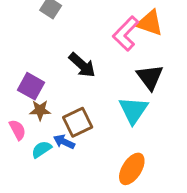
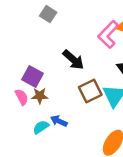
brown square: (78, 122) -> (90, 91), moved
pink semicircle: (17, 130) -> (22, 97), moved

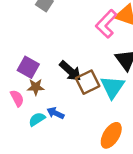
black arrow: (73, 60) -> (70, 71), moved
pink semicircle: (22, 97) -> (17, 98), moved

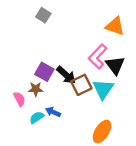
pink L-shape: (106, 24) -> (98, 57), moved
purple square: (28, 67) -> (44, 72), moved

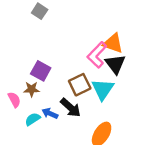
orange triangle: (115, 26) -> (113, 43), moved
black arrow: (66, 75) -> (71, 108), moved

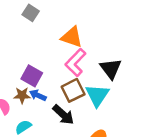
orange triangle: (113, 43) -> (72, 37), moved
pink L-shape: (97, 55) -> (75, 63), moved
blue arrow: (50, 113) -> (38, 95), moved

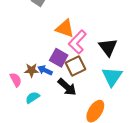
orange triangle: (72, 37) -> (65, 28), moved
purple square: (32, 76) -> (59, 58), moved
cyan triangle: (97, 95) -> (112, 77), moved

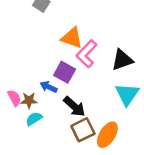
black triangle: (108, 47) -> (122, 60), turned 48
brown square: (75, 66) -> (83, 130), moved
brown star: (31, 70) -> (29, 100), moved

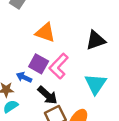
pink L-shape: (87, 54) -> (59, 66), moved
black triangle: (122, 60) -> (96, 40), moved

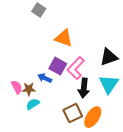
black triangle: (96, 40) -> (109, 57), moved
black arrow: (48, 95) -> (84, 88), moved, turned 54

